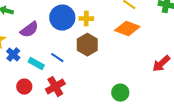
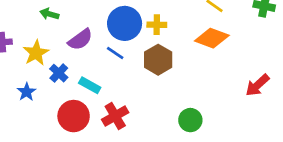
blue line: (57, 58) -> (115, 53), moved
red circle: (24, 87) -> (74, 116), size x1.5
green circle: (120, 93) -> (190, 120), moved

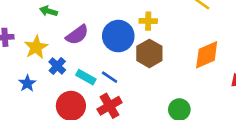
blue circle: (125, 23) -> (118, 36), moved
orange diamond: (212, 38) -> (207, 55), moved, turned -44
blue line: (115, 53) -> (110, 77), moved

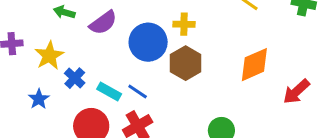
purple semicircle: (77, 35) -> (103, 23), moved

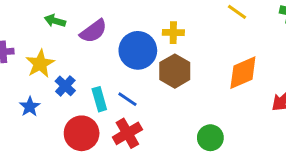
cyan rectangle: (109, 92) -> (99, 99), turned 45

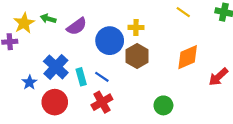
yellow star: (40, 64) -> (24, 23), moved
blue cross: (65, 86) -> (56, 67), size x1.6
red circle: (82, 133) -> (55, 102), moved

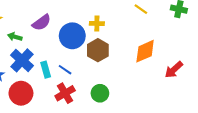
green arrow: (48, 19) -> (15, 37), moved
green circle: (163, 105) -> (100, 93), moved

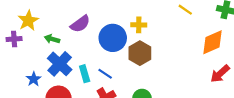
orange diamond: (145, 51) -> (212, 42), moved

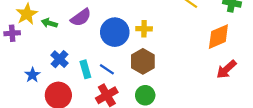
yellow cross: (139, 25) -> (144, 29), moved
green arrow: (52, 39) -> (49, 23), moved
brown hexagon: (140, 53) -> (143, 61), moved
blue cross: (60, 64) -> (59, 59), size x0.7

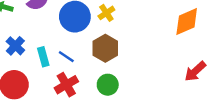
yellow cross: (144, 29) -> (106, 13), turned -35
red arrow: (226, 69) -> (195, 71), moved

